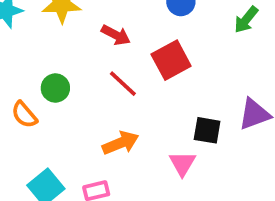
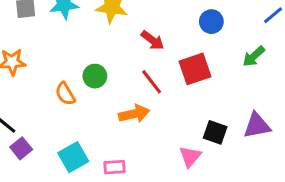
green arrow: (246, 20) -> (254, 56), moved
orange arrow: (121, 143) -> (134, 114), moved

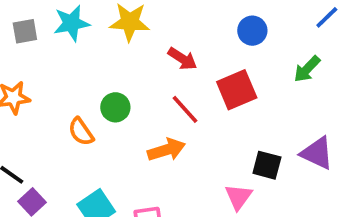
purple triangle: (257, 126) -> (317, 153), turned 40

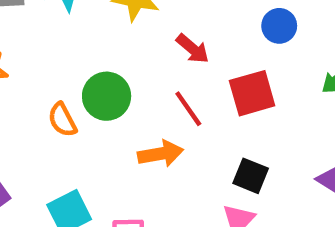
green circle: (115, 107) -> (107, 96), size x1.4
black square: (267, 165) -> (251, 176), moved

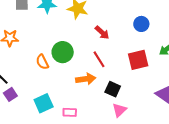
red square: (252, 93) -> (138, 60), moved
black square: (251, 176) -> (113, 89), moved

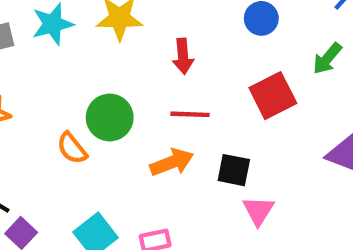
red arrow: (102, 33) -> (183, 56), turned 56
red line: (99, 59) -> (190, 114), turned -42

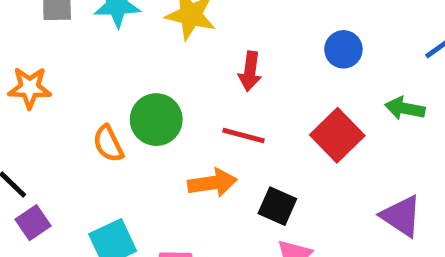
green arrow: (327, 58) -> (405, 108), turned 48
red square: (273, 96) -> (337, 135), turned -30

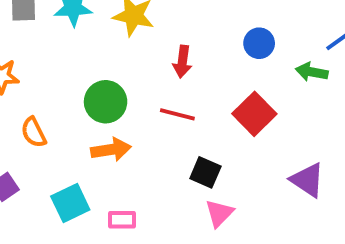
green arrow: (405, 108) -> (312, 72), moved
orange semicircle: (108, 144) -> (34, 132), moved
orange arrow: (212, 183) -> (111, 150), moved

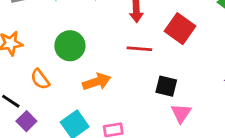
green circle: (106, 102) -> (70, 46), moved
red square: (254, 114) -> (180, 29), moved

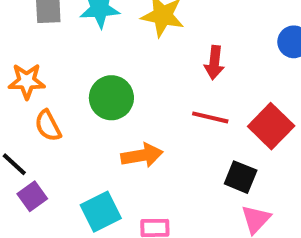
red square: (180, 29) -> (271, 126), moved
orange semicircle: (40, 79) -> (48, 126), moved

